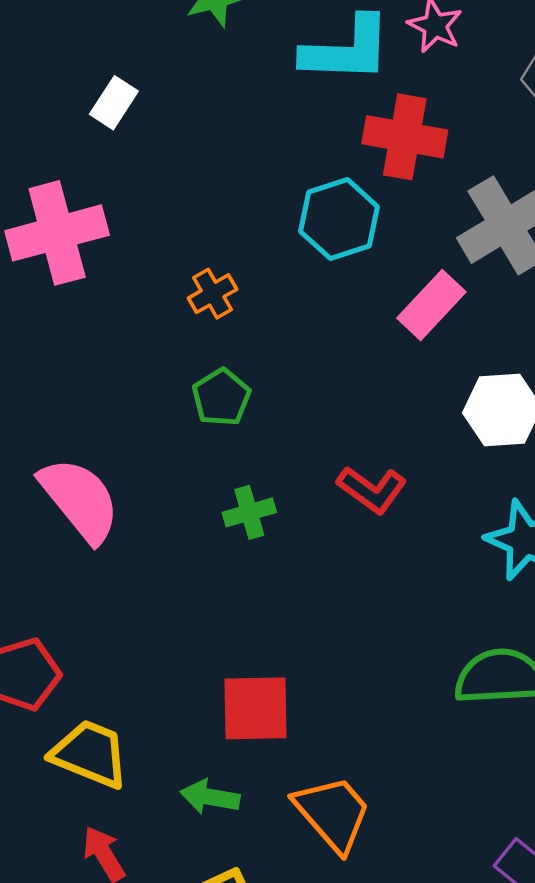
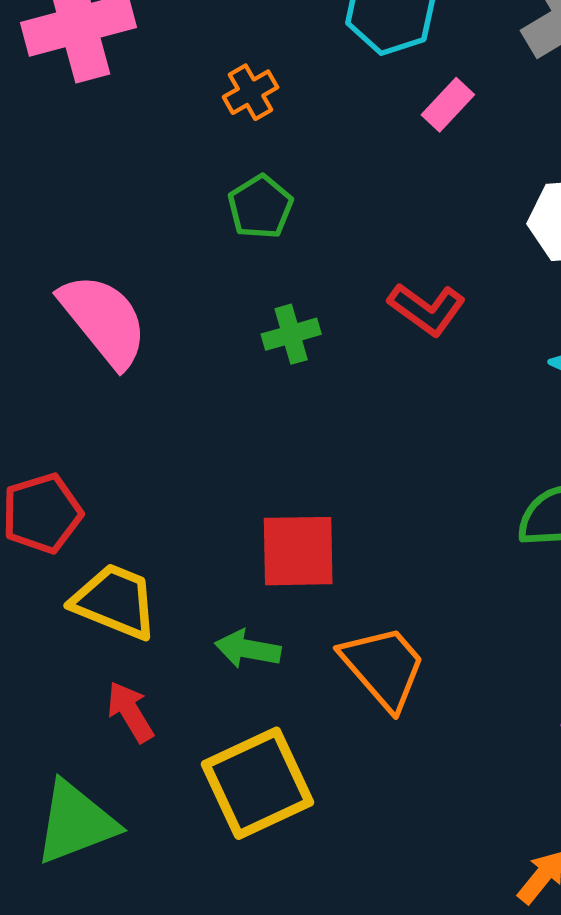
pink rectangle: (431, 305) -> (448, 105), moved, size x0.7

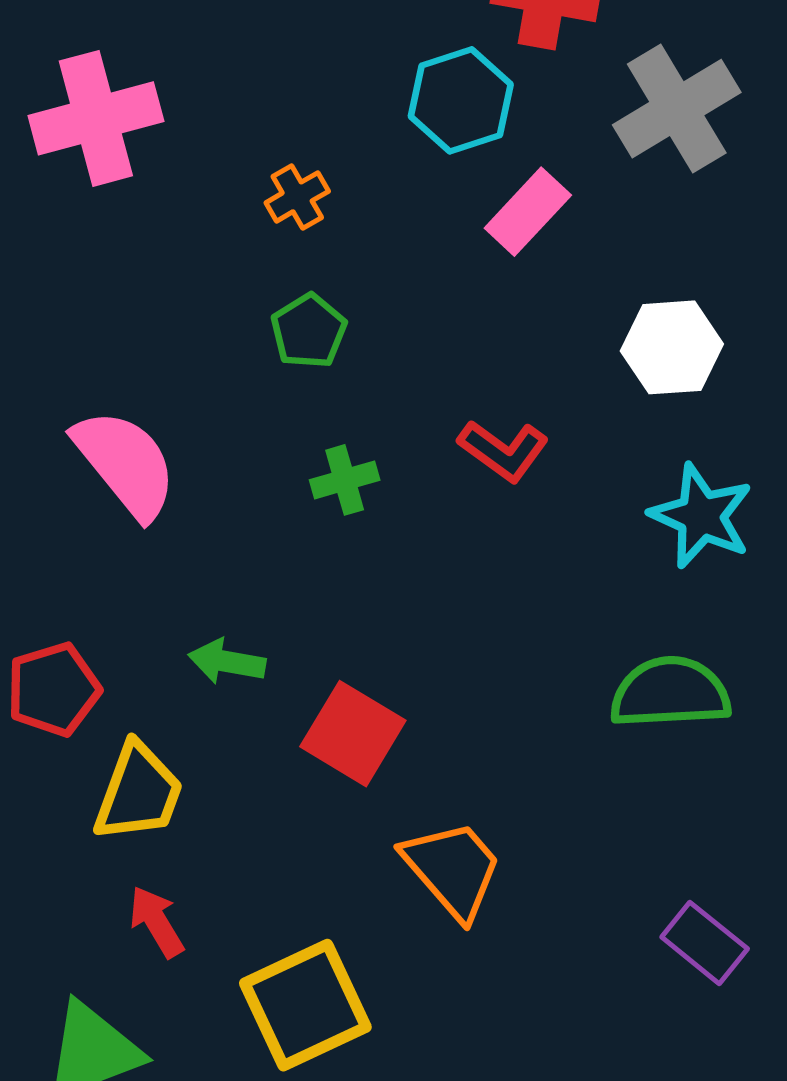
pink rectangle: (448, 105) -> (528, 212), size x1.4
red square: (298, 551) -> (353, 734), turned 32
yellow trapezoid: (115, 601) -> (138, 792), turned 88
green arrow: (248, 649) -> (227, 662), moved

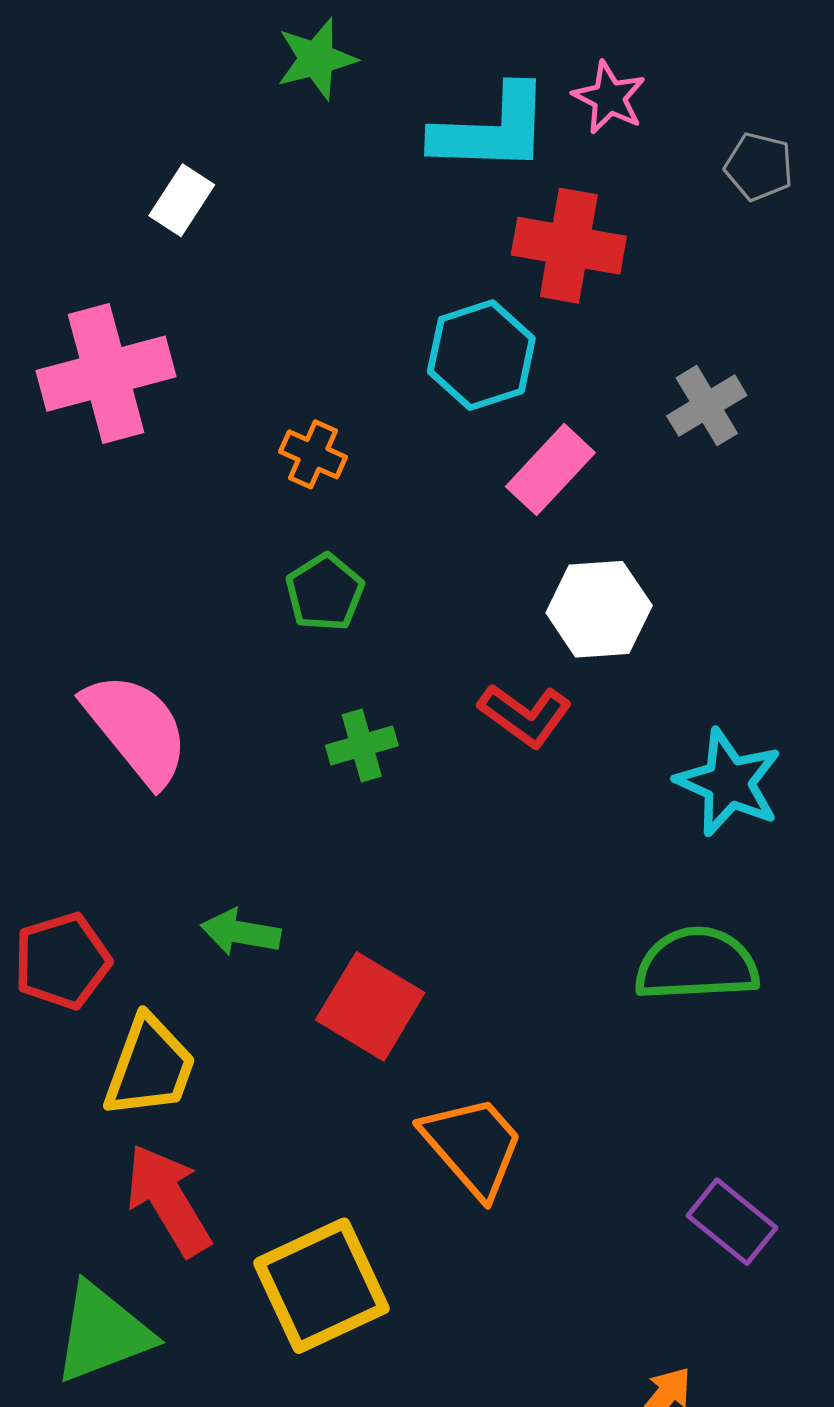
gray cross: (677, 109) -> (707, 406), moved, size x0.6
orange cross: (297, 197) -> (313, 454), turned -36
white hexagon: (672, 347) -> (599, 609), moved
red arrow: (156, 922) -> (168, 1200), size x1.5

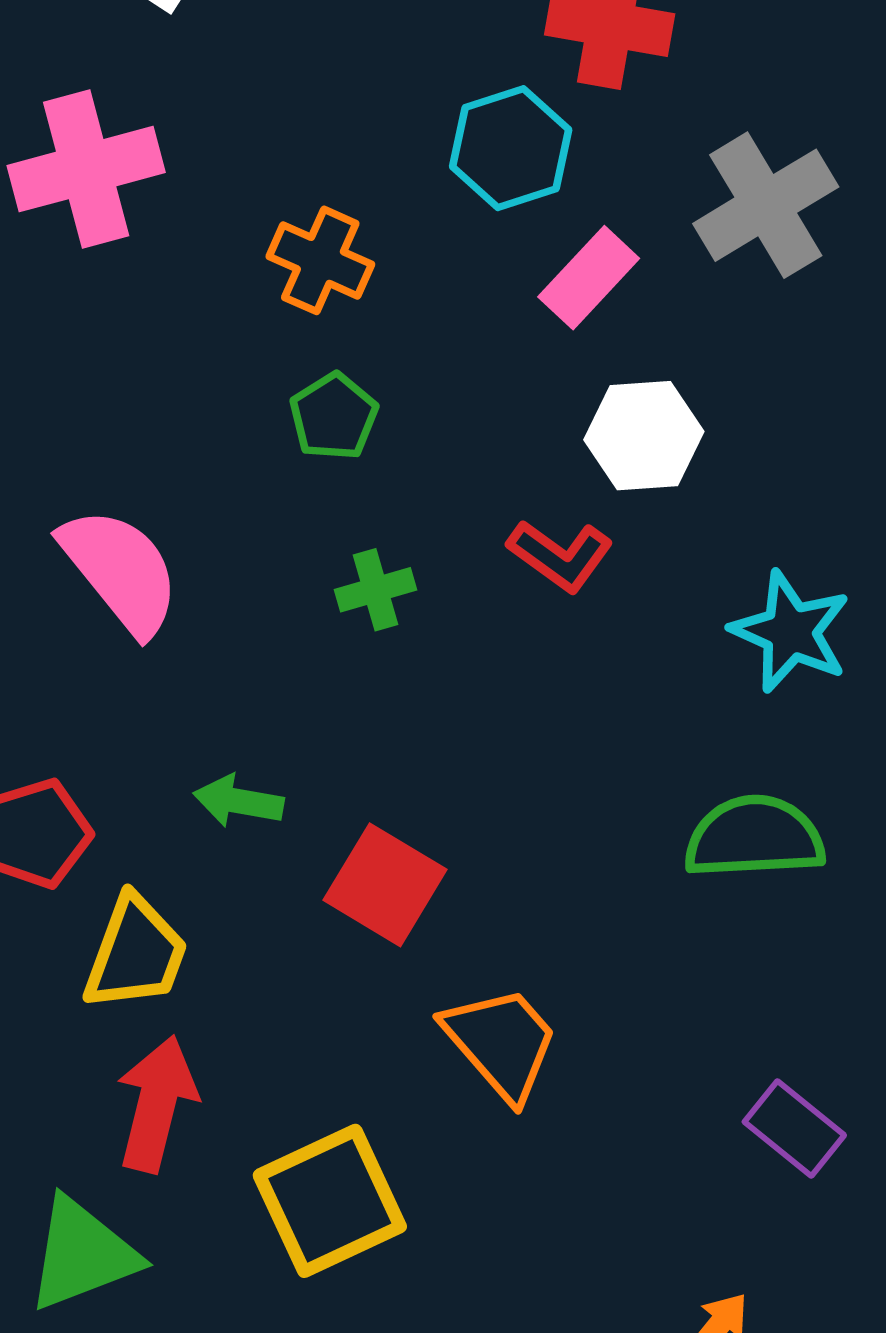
gray cross: (707, 406) -> (766, 205), size x1.6
orange cross: (313, 454) -> (320, 260), size x1.4
red arrow: (168, 1200) -> (157, 1104), turned 45

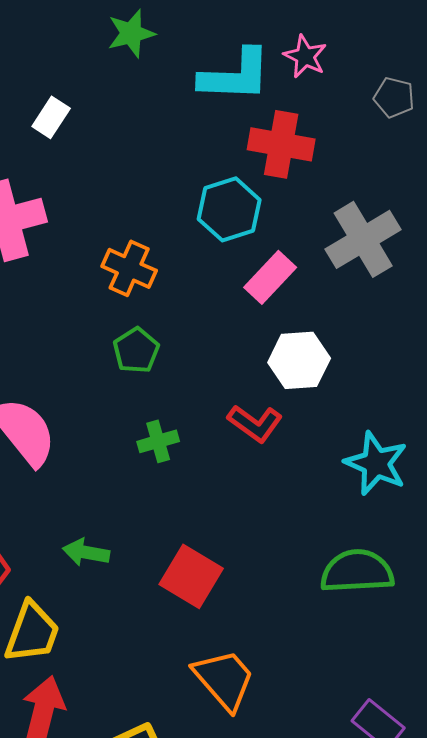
red square: (385, 885) -> (191, 576), moved

